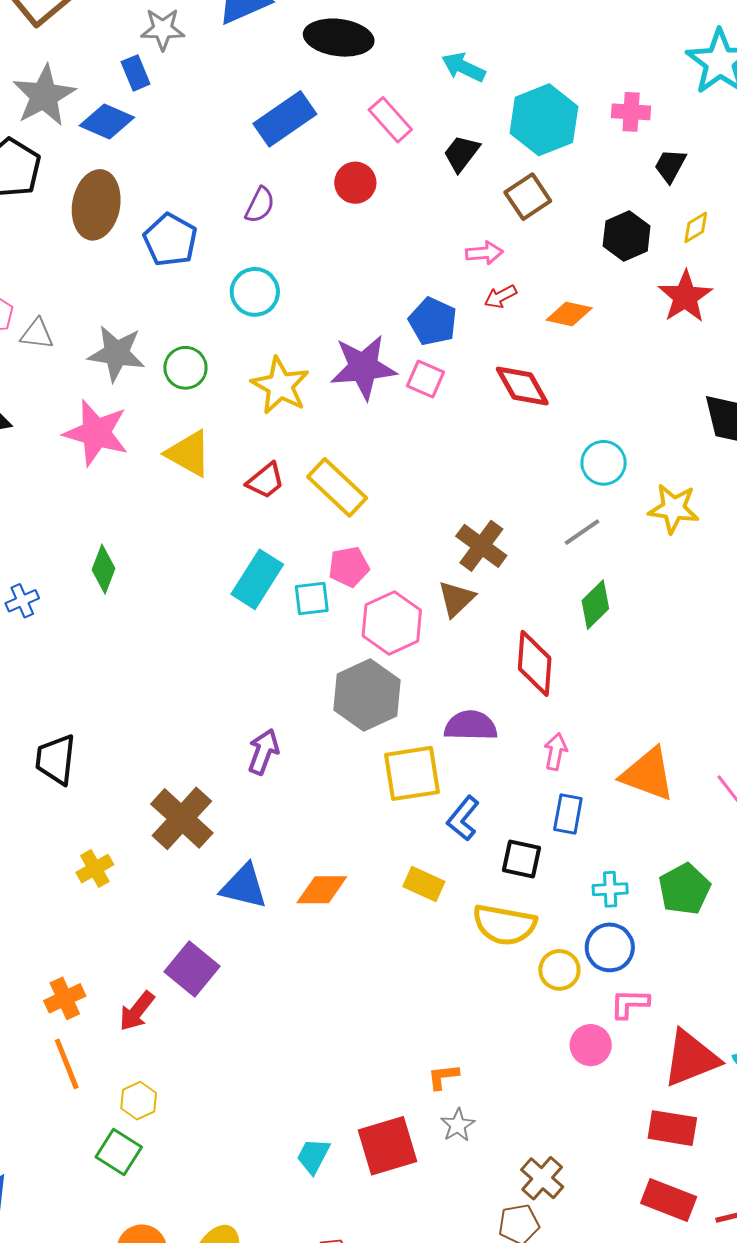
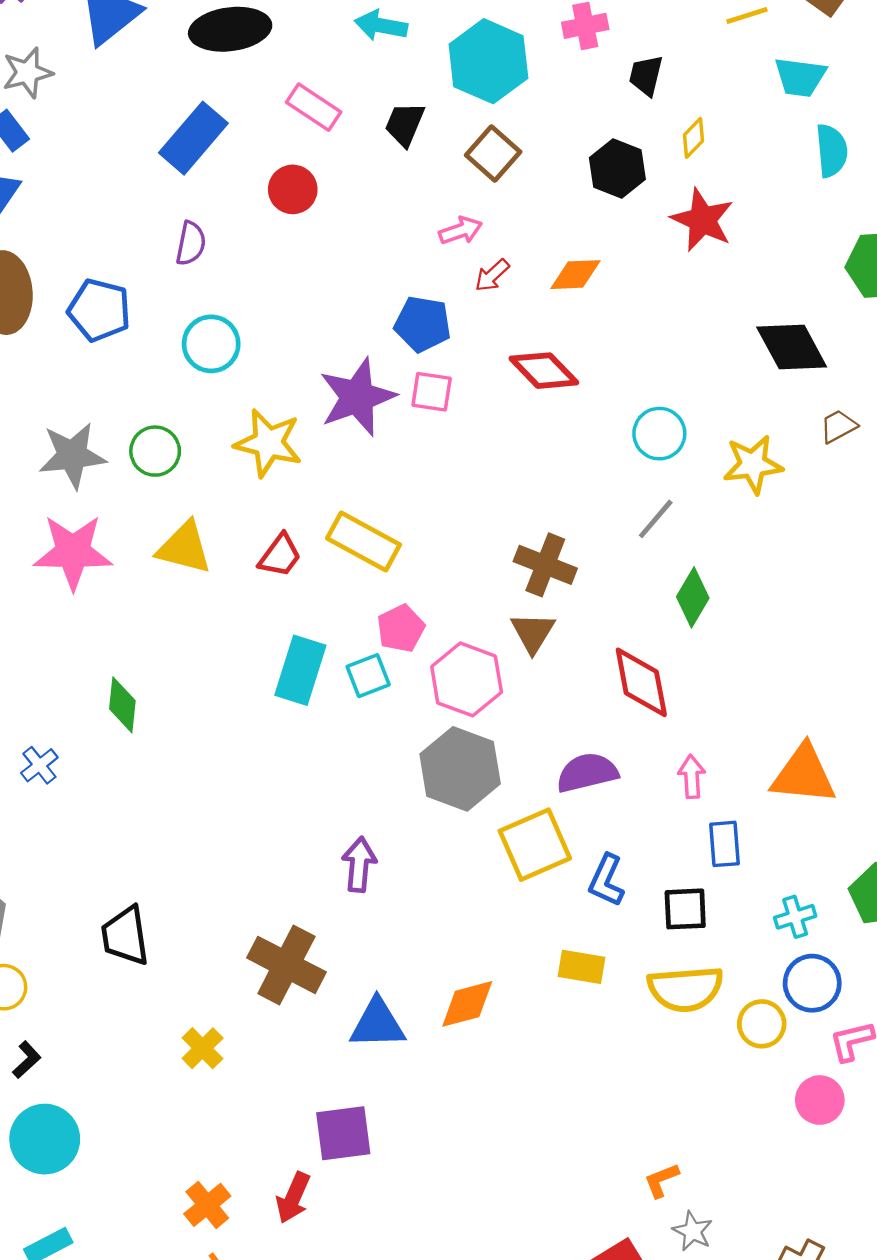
purple square: (192, 969) -> (343, 1133), turned -32

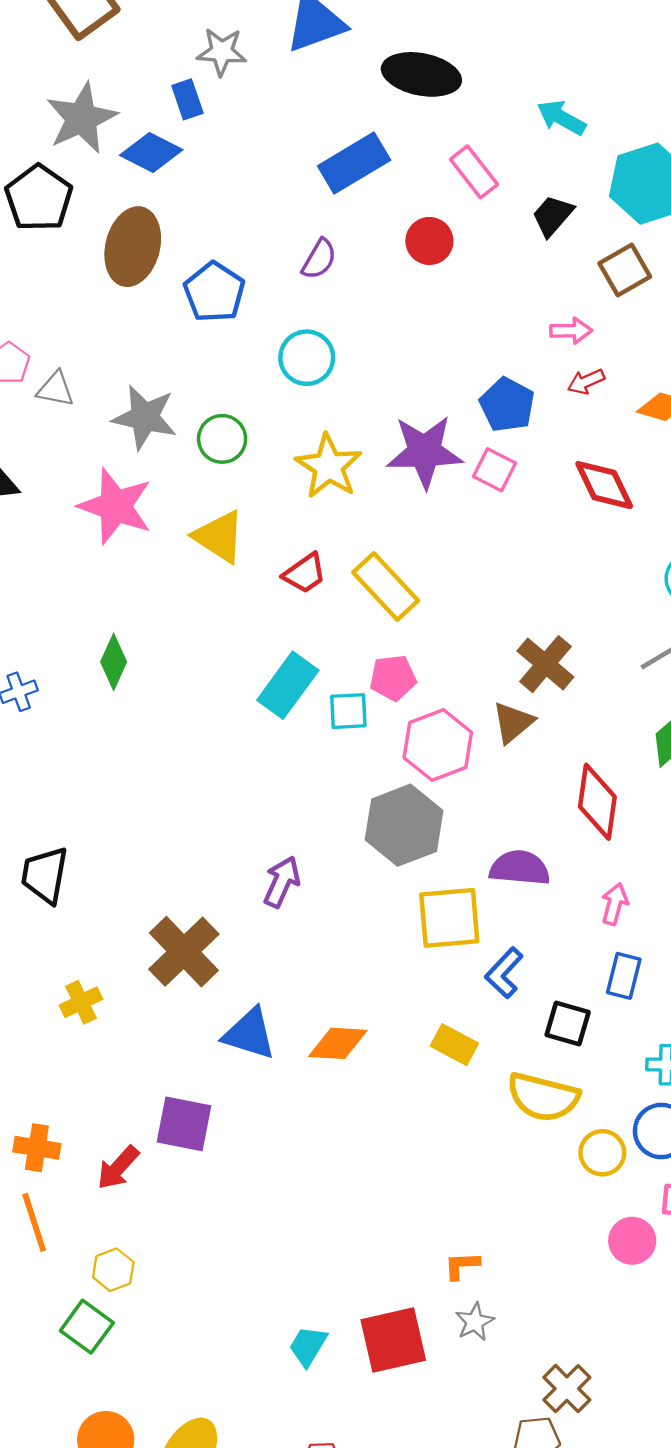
orange cross: (207, 1205) -> (37, 1148), turned 30

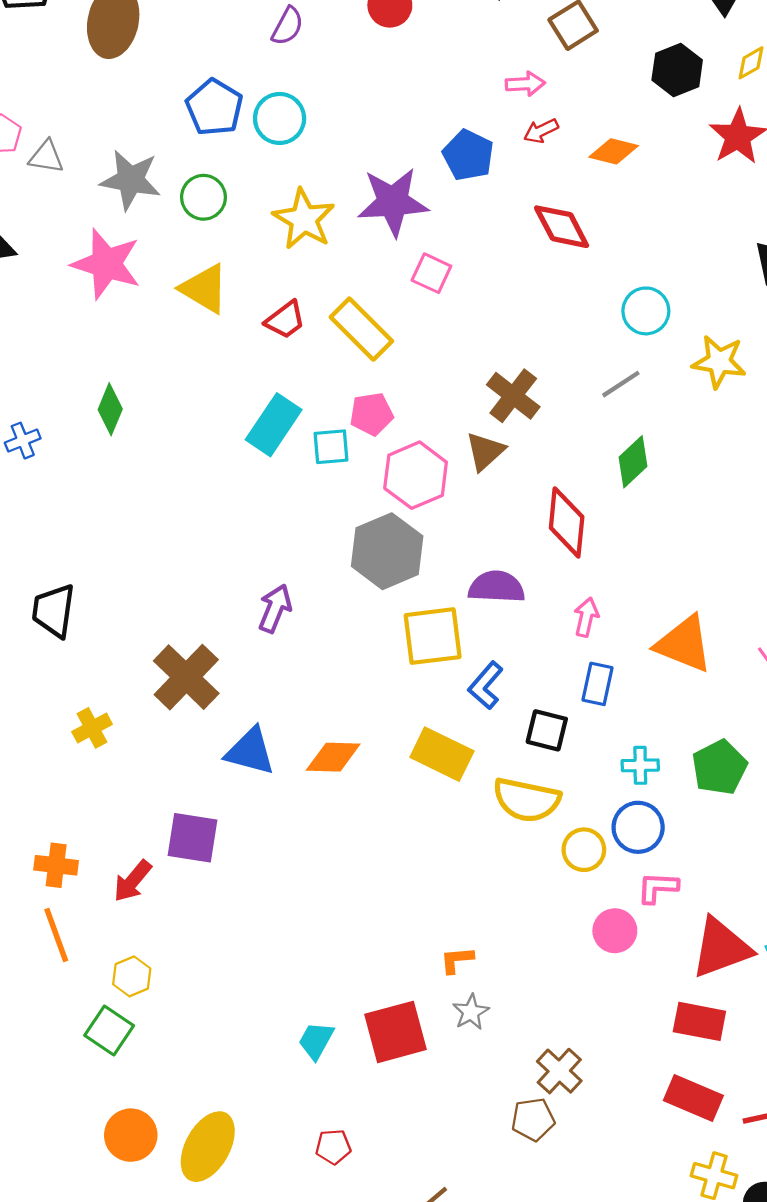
blue pentagon: (214, 292) -> (214, 107), moved
pink square: (494, 470) -> (431, 273), moved
yellow rectangle: (454, 1045) -> (442, 754), size x1.4

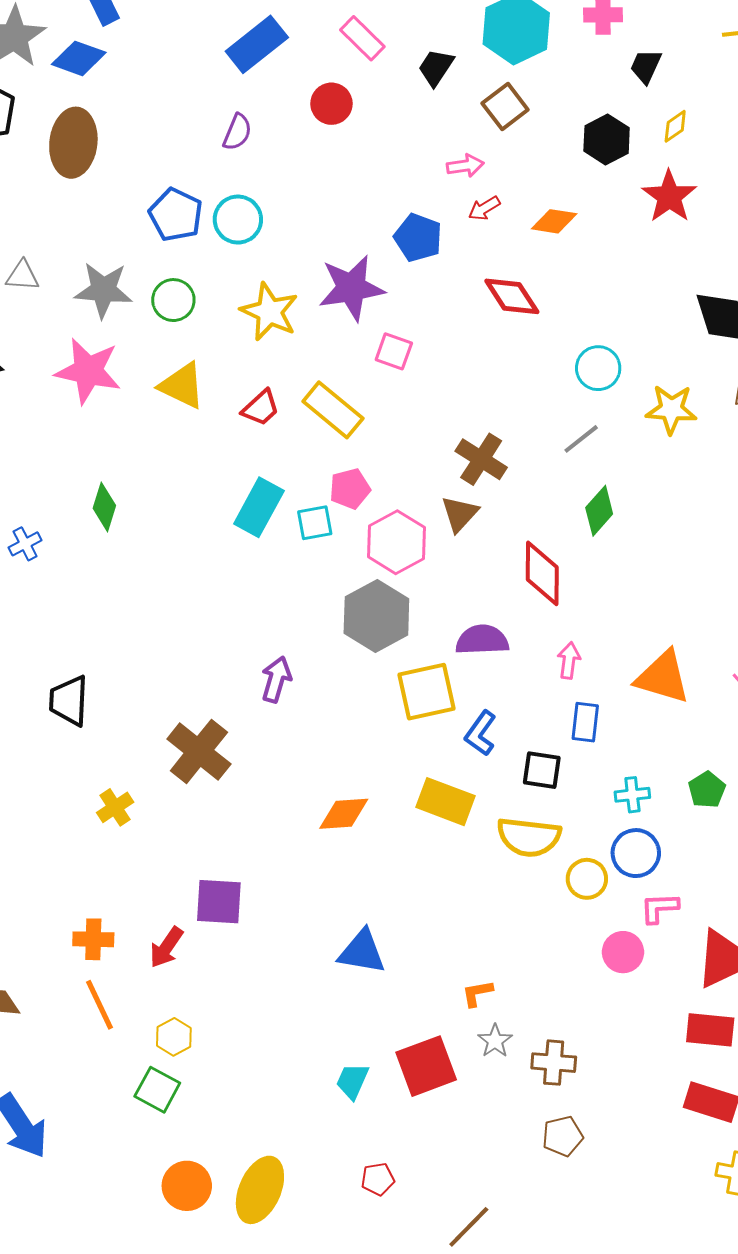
blue triangle: (250, 751) -> (362, 952), moved
green pentagon: (719, 767) -> (707, 790), size x0.7
brown cross: (559, 1071) -> (554, 1063), moved, turned -33

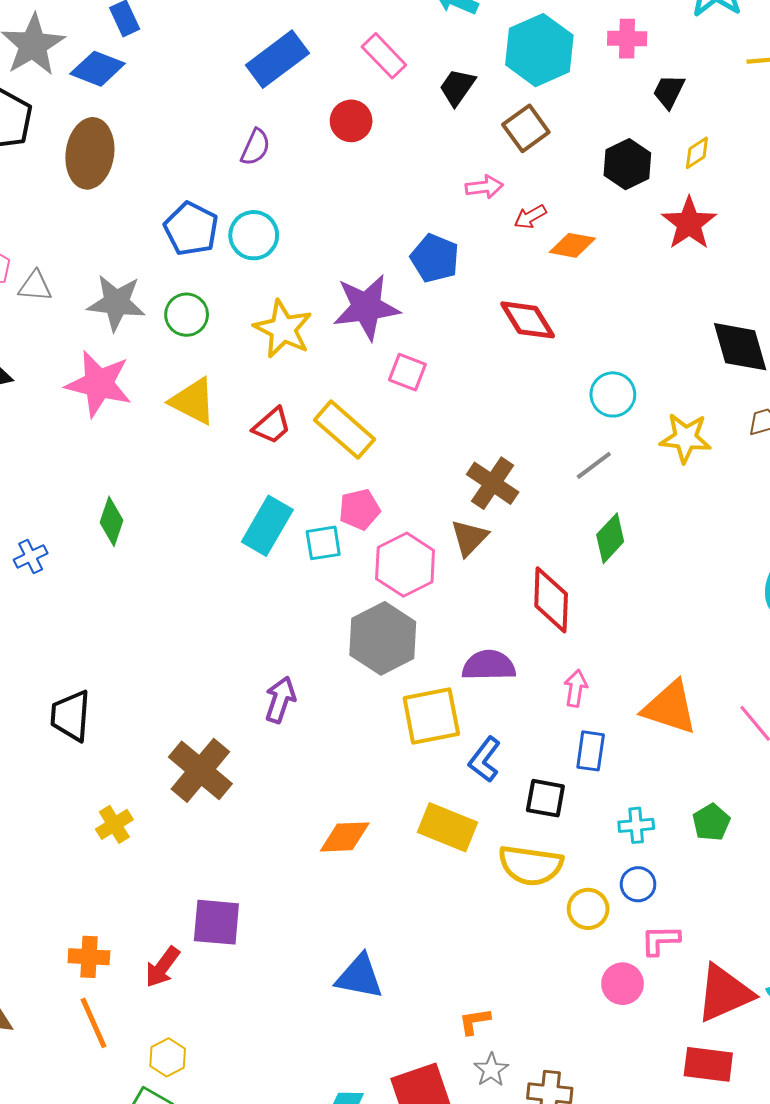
red arrow: (484, 208) -> (530, 217), moved
blue circle: (636, 853) -> (638, 884), size x0.7

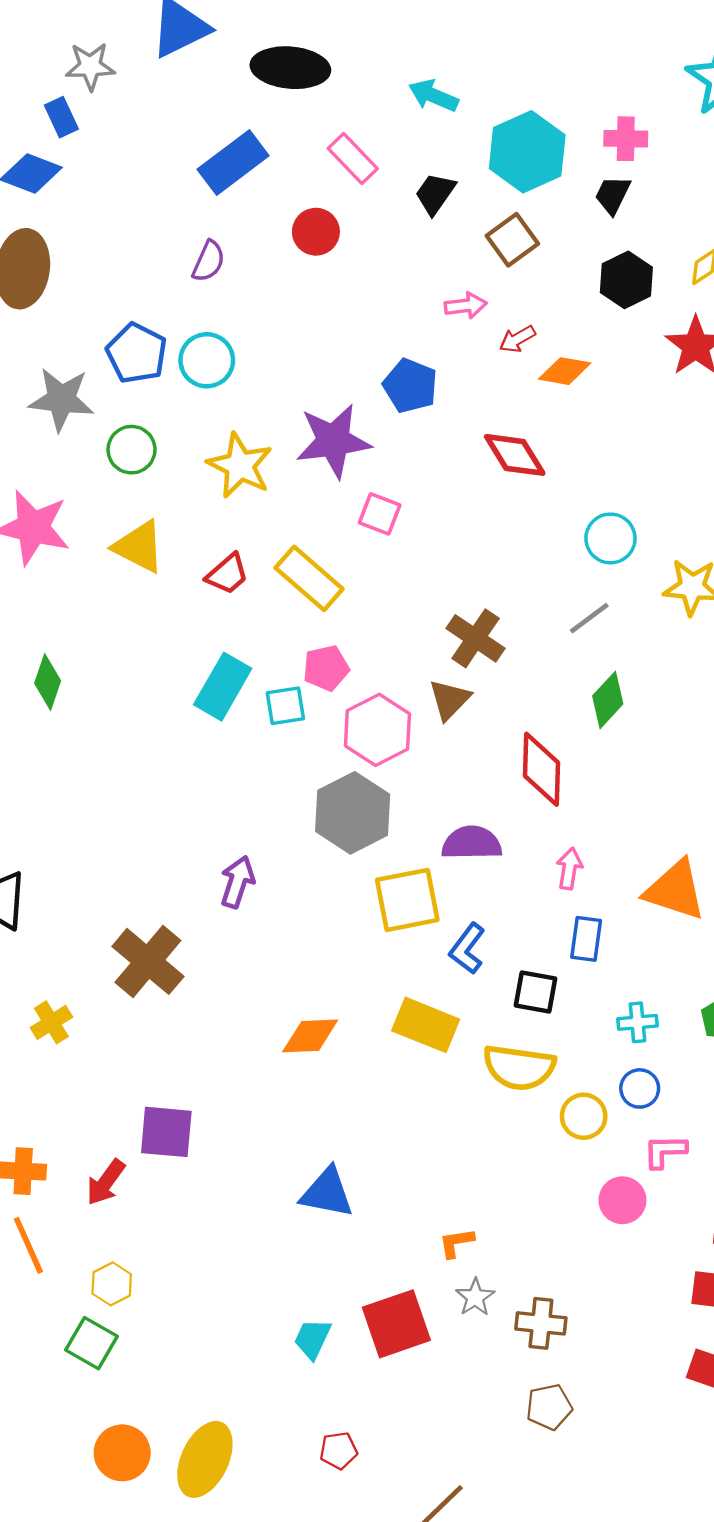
black trapezoid: (669, 91) -> (613, 195), moved
gray star: (116, 303) -> (61, 399), moved

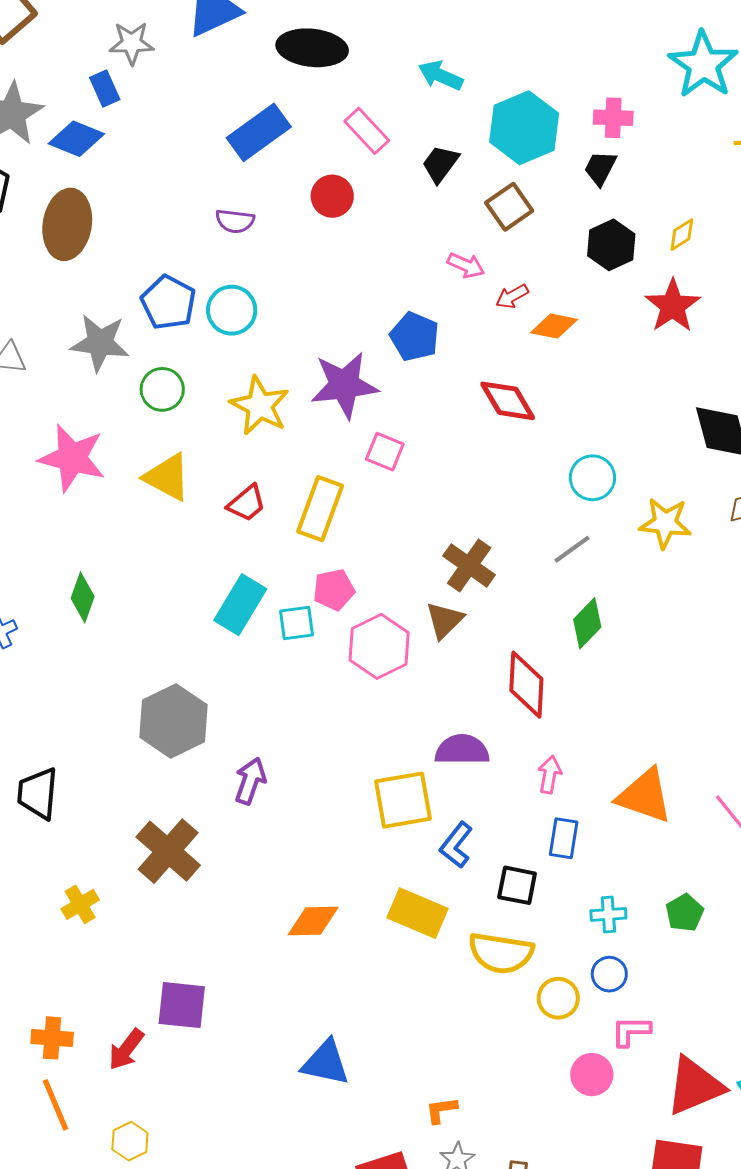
purple semicircle: (209, 261) -> (235, 221), turned 72
pink arrow: (466, 306) -> (466, 265), turned 30
yellow rectangle: (309, 578) -> (320, 509), turned 68
gray hexagon: (353, 813) -> (173, 721), moved

